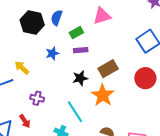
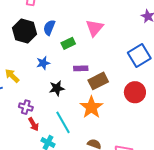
pink triangle: (102, 16) -> (95, 28), turned -36
purple rectangle: (81, 50) -> (81, 68), moved
black star: (80, 78) -> (57, 88), moved
red arrow: (25, 121) -> (33, 124), moved

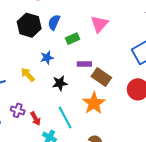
yellow arrow: (12, 76) -> (28, 75), moved
brown rectangle: (98, 81) -> (101, 77), turned 60
purple cross: (26, 107) -> (18, 110), moved

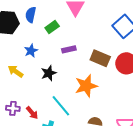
brown rectangle: (101, 77) -> (100, 58), moved
orange star: (94, 103) -> (86, 86), turned 30

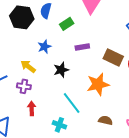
purple cross: (13, 108) -> (24, 86), moved
red arrow: (32, 113) -> (32, 108), moved, turned -144

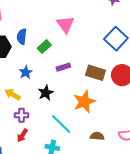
purple cross: (24, 86) -> (22, 115), moved
red arrow: (32, 108) -> (22, 135), turned -136

